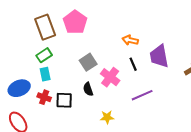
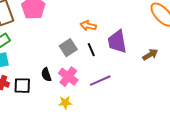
gray square: (88, 62) -> (68, 48), moved
pink cross: (110, 77) -> (68, 77), moved

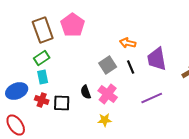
purple line: (100, 81) -> (152, 98), moved

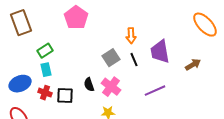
brown rectangle: (43, 30) -> (21, 23), moved
orange arrow: (128, 43) -> (131, 36), turned -105

